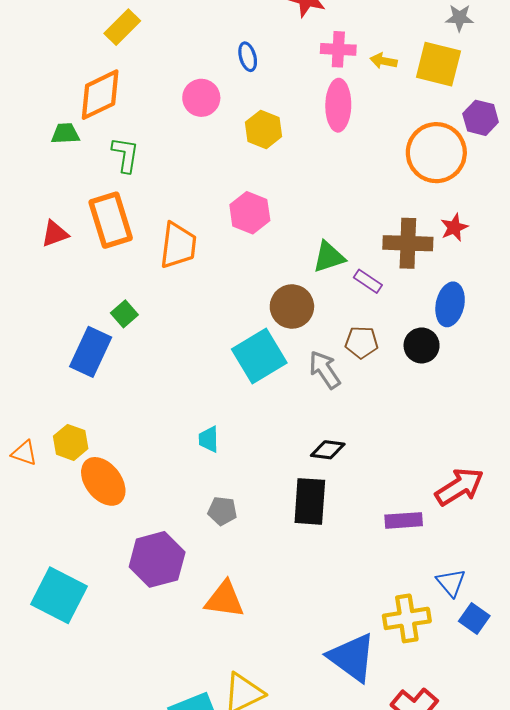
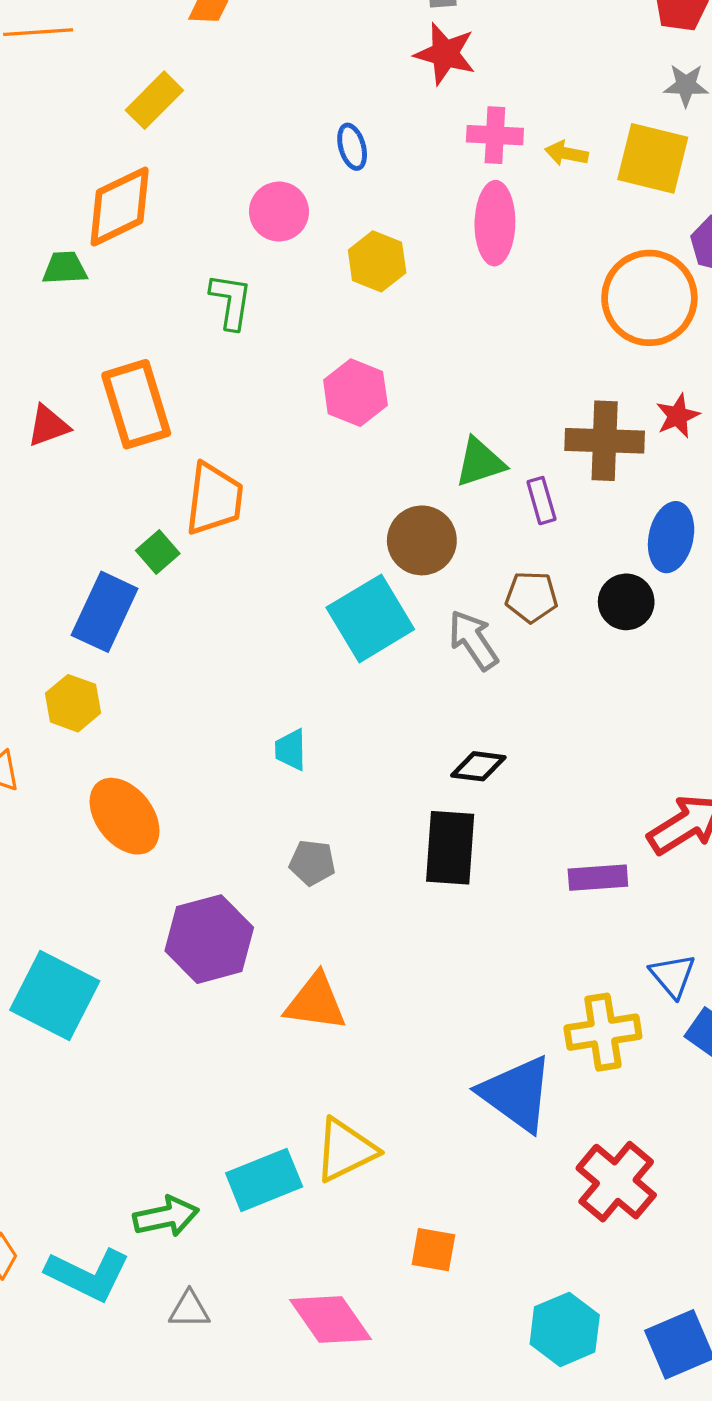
green L-shape: (125, 155) -> (231, 301), moved
orange trapezoid: (178, 245) -> (214, 499), moved
purple rectangle: (368, 281) -> (541, 501), turned 40
yellow hexagon: (71, 442) -> (73, 703), moved

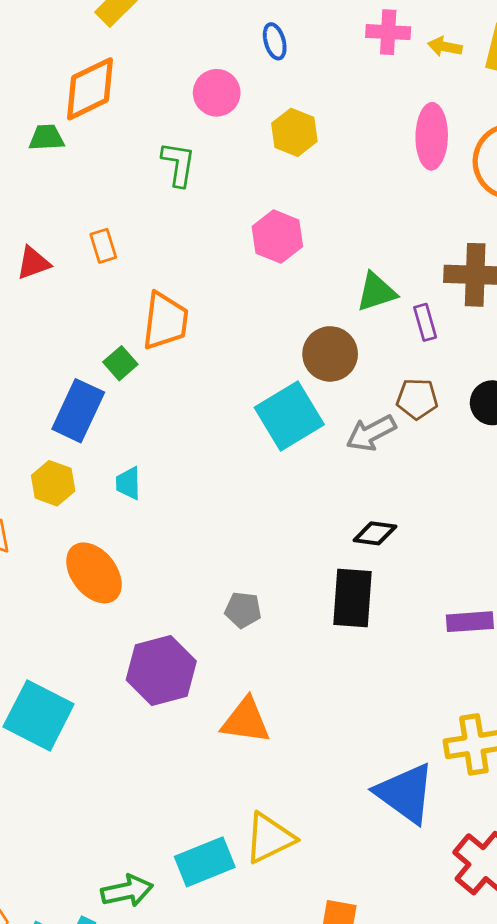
pink ellipse: (495, 223) -> (432, 136), moved
orange rectangle: (136, 404) -> (103, 246), size x0.5
gray arrow: (473, 640) -> (371, 433), turned -84
cyan trapezoid: (291, 750) -> (128, 483), moved

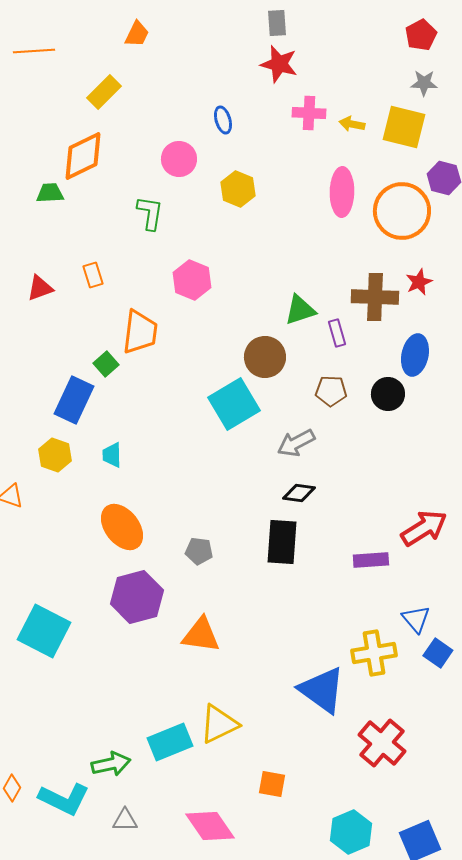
pink hexagon: (277, 237) -> (192, 280), moved
gray arrow: (371, 433) -> (296, 443), moved
orange ellipse: (94, 573) -> (122, 527), moved

